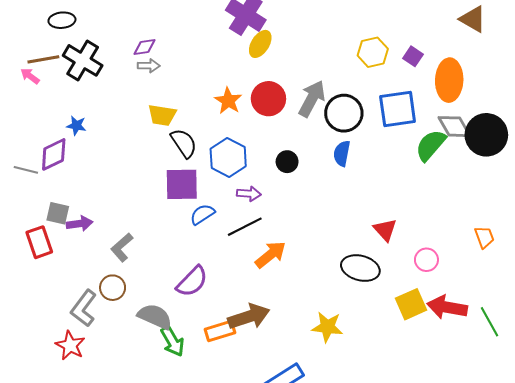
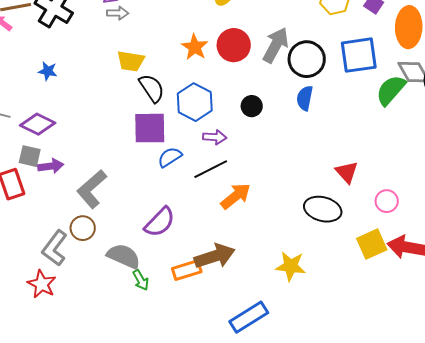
purple diamond: (54, 154) -> (38, 124), moved, turned 52
gray L-shape: (122, 247) -> (92, 189), size x1.4
green arrow: (172, 341) -> (141, 280), size x0.7

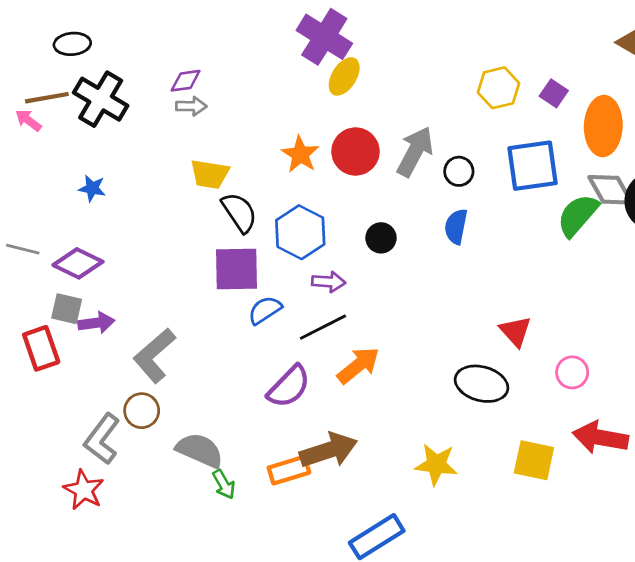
black circle: (307, 59) -> (459, 171), size x0.6
purple semicircle: (160, 222) -> (289, 387), moved
yellow square: (372, 244) -> (534, 460), moved, turned 36

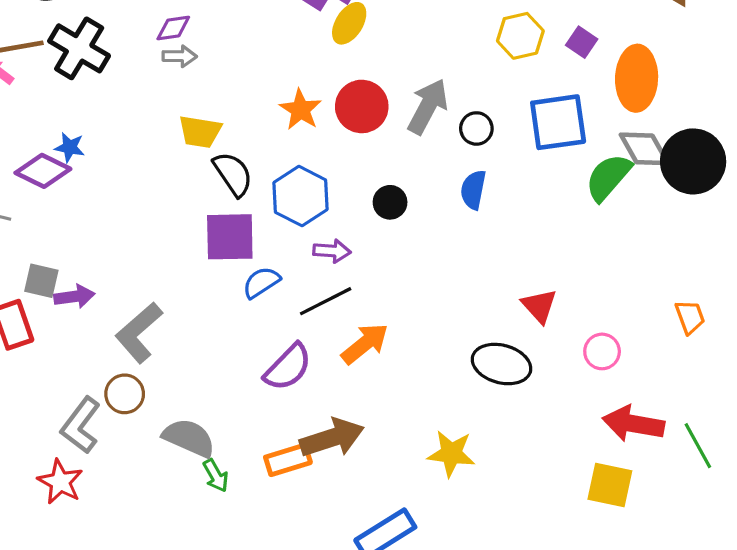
purple diamond: (78, 263) -> (43, 171), moved
yellow square: (534, 460) -> (610, 485), moved

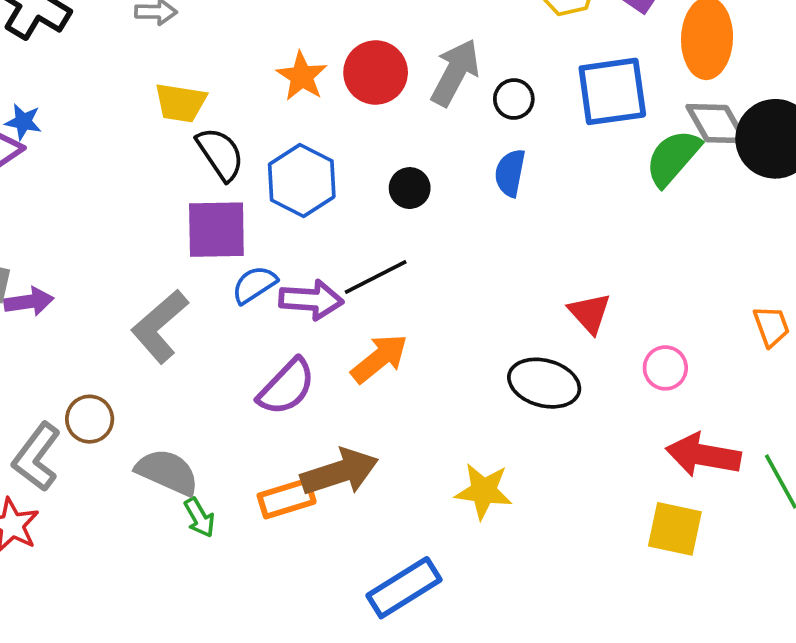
purple arrow: (332, 251) -> (311, 300), moved, size x1.4
black line: (326, 301) -> (376, 277), moved
gray L-shape: (139, 333) -> (160, 326), moved

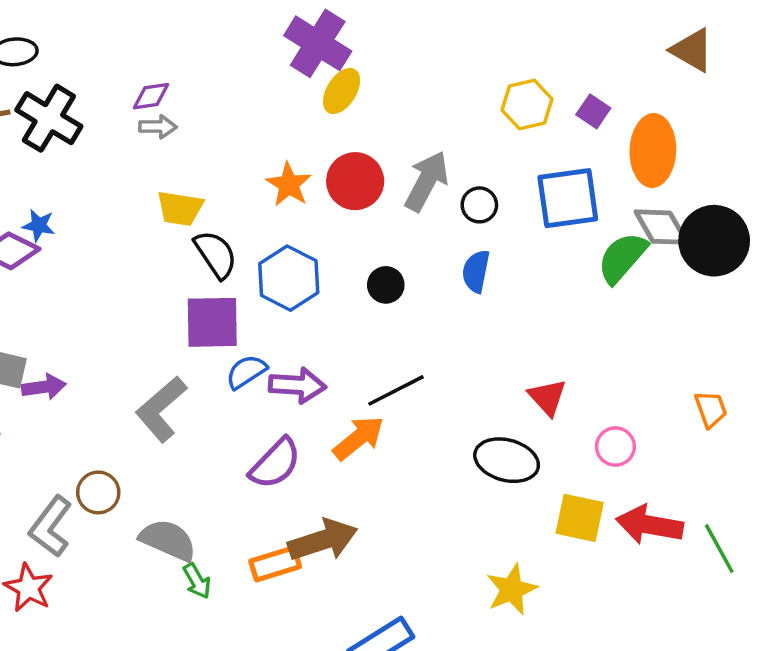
black line: (376, 277) -> (396, 390), moved
yellow star: (484, 491) -> (512, 589), moved, turned -30
yellow square: (675, 529) -> (580, 518), moved

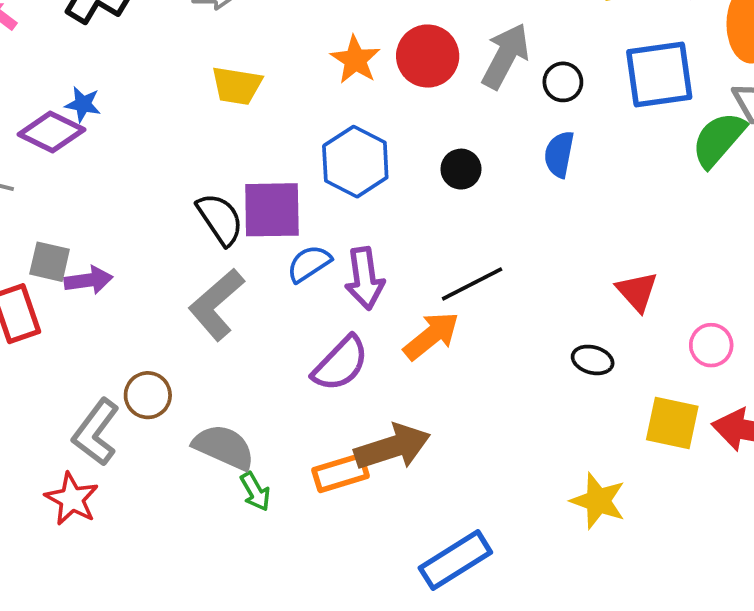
black semicircle: (216, 254) -> (220, 219), moved
purple arrow: (297, 385) -> (365, 278), turned 78
black ellipse: (507, 460) -> (593, 360), size x0.6
yellow star: (512, 589) -> (598, 501), turned -30

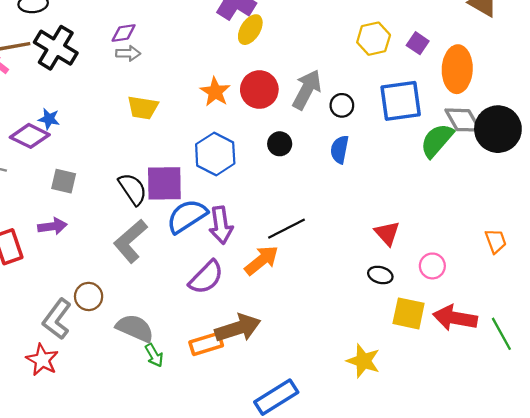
black circle: (461, 169) -> (280, 144), moved
gray square: (50, 262) -> (64, 181), moved
blue semicircle: (309, 264) -> (187, 216), size x1.5
black ellipse: (593, 360) -> (380, 275), moved

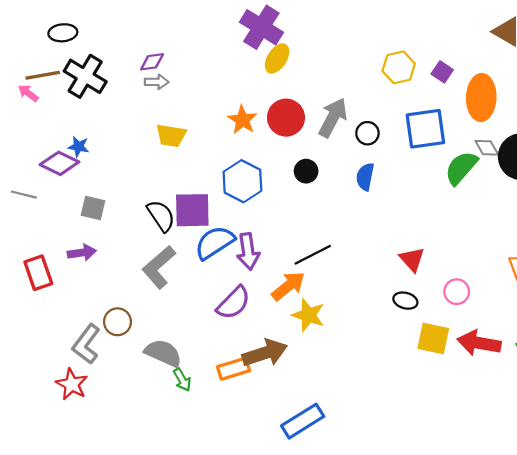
gray diamond: (463, 120) -> (487, 148), size x0.7
yellow star: (363, 361) -> (308, 315), moved

